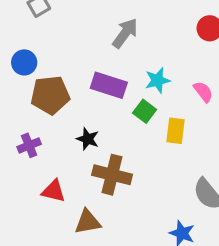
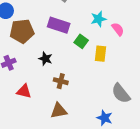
cyan star: (158, 80) -> (98, 19), moved
brown cross: (112, 175) -> (61, 81), size x0.6
brown triangle: (88, 222) -> (59, 111), moved

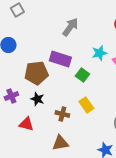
brown pentagon: (22, 31) -> (36, 73), moved
yellow rectangle: (100, 54) -> (86, 105), moved, turned -42
black star: (45, 59) -> (37, 99), moved

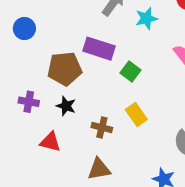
cyan star: (99, 53) -> (146, 18), moved
purple cross: (11, 96) -> (29, 102), turned 32

